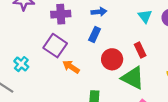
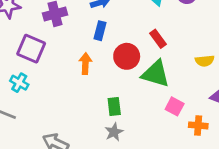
purple square: (55, 46) -> (31, 49), moved
orange arrow: (71, 67) -> (85, 64), moved, turned 70

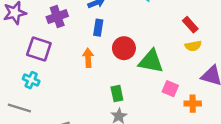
red rectangle: (158, 39) -> (190, 25), moved

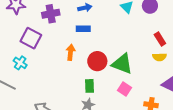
blue rectangle: (98, 28) -> (83, 29), turned 72
red circle: (124, 48) -> (97, 61), moved
pink square: (170, 89) -> (124, 89), moved

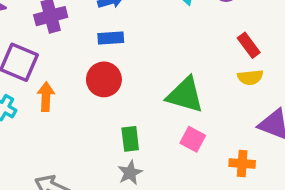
orange arrow: (71, 52) -> (46, 97), moved
red circle: (97, 61) -> (104, 79), moved

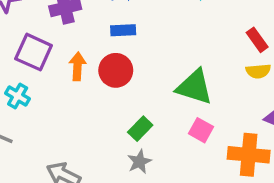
orange arrow: (46, 97) -> (77, 66), moved
green rectangle: (130, 139) -> (140, 129), turned 50
orange cross: (242, 163) -> (249, 155), size x1.6

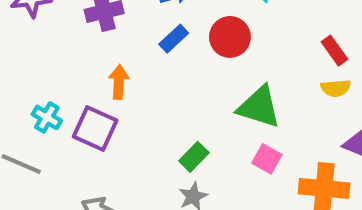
blue rectangle: (123, 30) -> (174, 39), turned -40
purple square: (34, 52) -> (95, 129), moved
red circle: (116, 70) -> (230, 37), moved

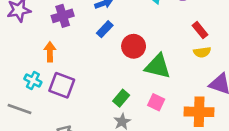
red circle: (230, 37) -> (134, 46), moved
orange arrow: (119, 82) -> (50, 52), moved
pink square: (267, 159) -> (156, 102), moved

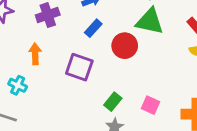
green triangle: (158, 66) -> (150, 21), moved
purple square: (62, 85) -> (79, 67), moved

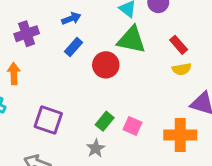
purple square: (79, 67) -> (48, 120), moved
green rectangle: (113, 102) -> (105, 121), moved

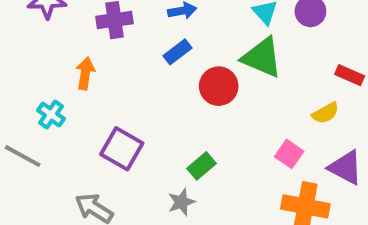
red rectangle: (179, 45) -> (350, 75), moved, turned -36
yellow semicircle: (182, 69) -> (325, 113), turned -30
pink square: (133, 126) -> (289, 154), moved

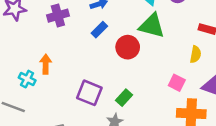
orange arrow: (85, 73) -> (46, 64), moved
yellow semicircle: (325, 113) -> (196, 54), turned -42
purple square: (122, 149) -> (89, 93), moved

